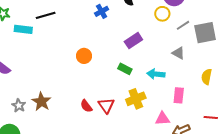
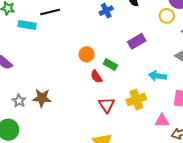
green rectangle: (125, 69) -> (110, 64), moved
brown star: (41, 102) -> (42, 98), turned -30
red semicircle: (86, 106) -> (96, 77), moved

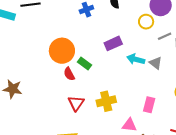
orange circle: (87, 54) -> (62, 51), size x1.6
cyan arrow: (157, 76) -> (136, 59), moved

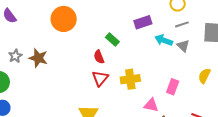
gray line: (165, 36) -> (182, 24), moved
orange circle: (62, 51) -> (64, 19), moved
red semicircle: (69, 74) -> (99, 57), moved

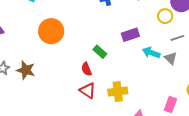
gray line: (182, 24) -> (177, 38), moved
red triangle: (100, 78) -> (88, 91), turned -36
pink rectangle: (173, 87) -> (170, 105), moved

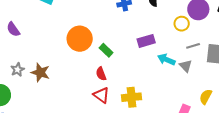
orange circle: (51, 31) -> (80, 39), moved
green rectangle: (100, 52) -> (106, 50), moved

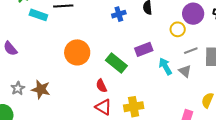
green rectangle: (106, 50) -> (116, 63), moved, size x1.5
cyan arrow: (166, 60) -> (165, 66), turned 42

